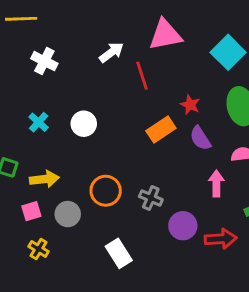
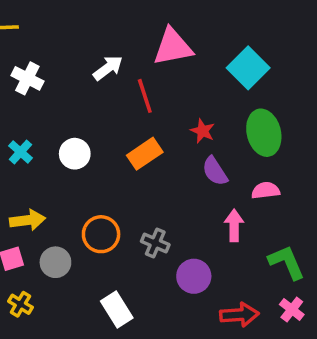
orange rectangle: (161, 130) -> (145, 154), moved
red arrow: (221, 239) -> (239, 315), moved

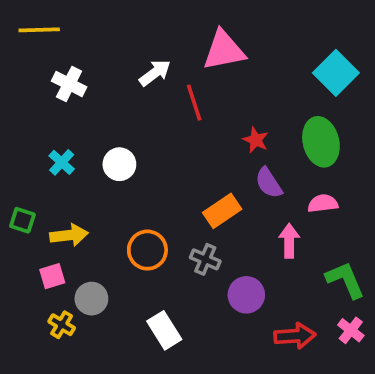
cyan square: (248, 68) -> (336, 73), moved
orange rectangle: (145, 154) -> (222, 211), moved
gray circle: (55, 262) -> (91, 299), moved

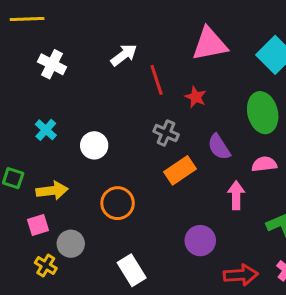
pink triangle: (224, 50) -> (210, 44), moved
red star: (256, 140) -> (196, 97), moved
white circle: (119, 164) -> (94, 145), moved
gray cross: (205, 259) -> (166, 133), moved

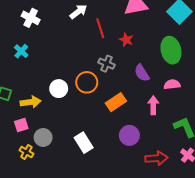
cyan cross: (46, 130) -> (21, 51), moved
white circle: (94, 145) -> (59, 89), moved
orange rectangle: (180, 170) -> (116, 102), moved
orange circle: (118, 203) -> (87, 82), moved
white rectangle: (132, 270) -> (84, 143), moved

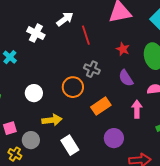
white cross: (31, 18) -> (36, 33), moved
red star: (126, 40) -> (123, 49), moved
white circle: (59, 89) -> (34, 93), moved
yellow arrow: (31, 102) -> (52, 120), moved

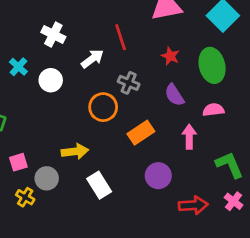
white arrow: (65, 19) -> (92, 59), moved
white circle: (34, 93) -> (51, 80), moved

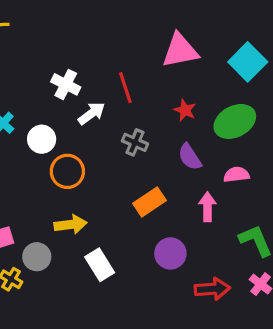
white cross: (53, 34) -> (66, 84), moved
green ellipse: (212, 65) -> (235, 121), turned 76
orange circle: (103, 107) -> (67, 171), moved

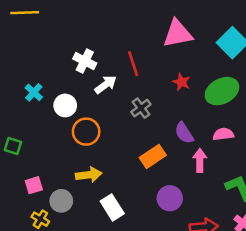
gray cross: (135, 142) -> (141, 108), turned 30
purple semicircle: (190, 157) -> (184, 133), moved

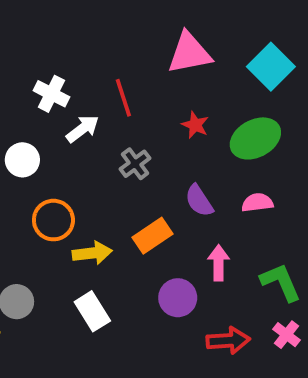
orange circle: (86, 132) -> (53, 220), moved
pink arrow: (200, 160) -> (219, 263), moved
yellow arrow: (89, 175) -> (92, 253), moved

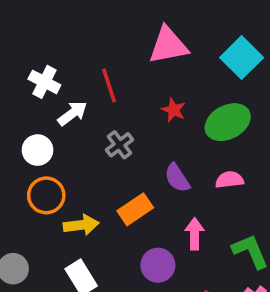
white circle: (22, 160) -> (38, 150), moved

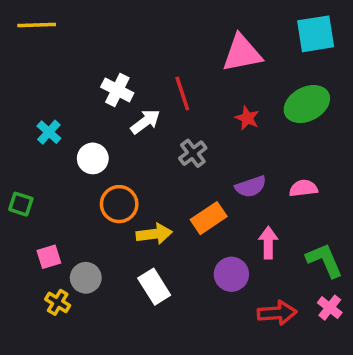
cyan square: (242, 58) -> (316, 34), moved, turned 36
green ellipse: (228, 122) -> (307, 104), moved
white circle: (38, 150) -> (93, 158), moved
purple semicircle: (177, 178) -> (251, 187), turned -76

